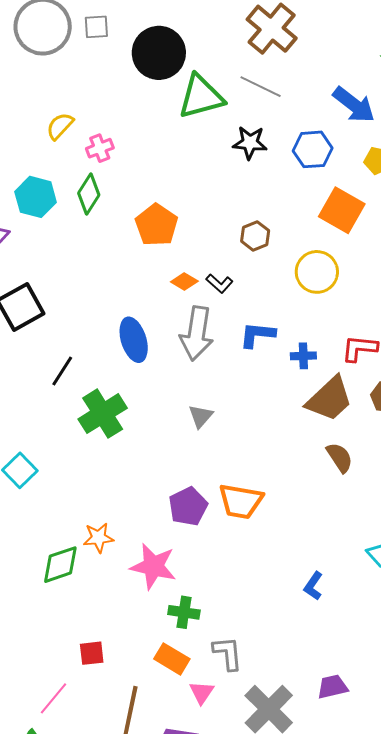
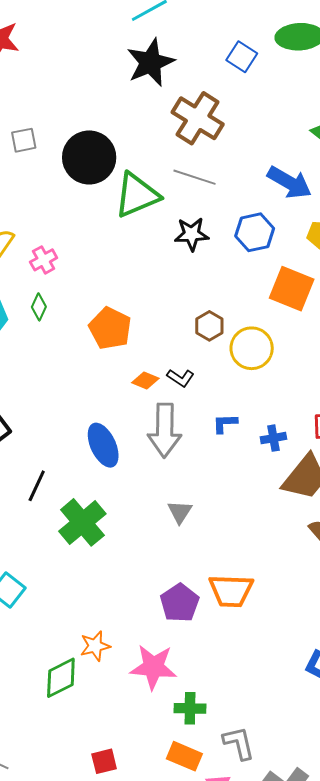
green diamond: (89, 194) -> (39, 307), size x0.7
yellow circle: (317, 272) -> (252, 348), moved
blue L-shape: (257, 335) -> (225, 423), size x0.7

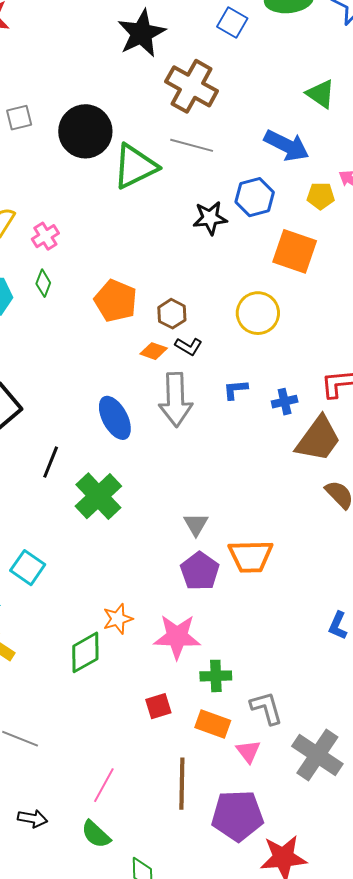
black star: (192, 234) -> (210, 218), moved
brown hexagon: (209, 326) -> (172, 314), moved
gray triangle: (180, 512) -> (196, 524), moved
red square: (104, 761) -> (158, 706), moved

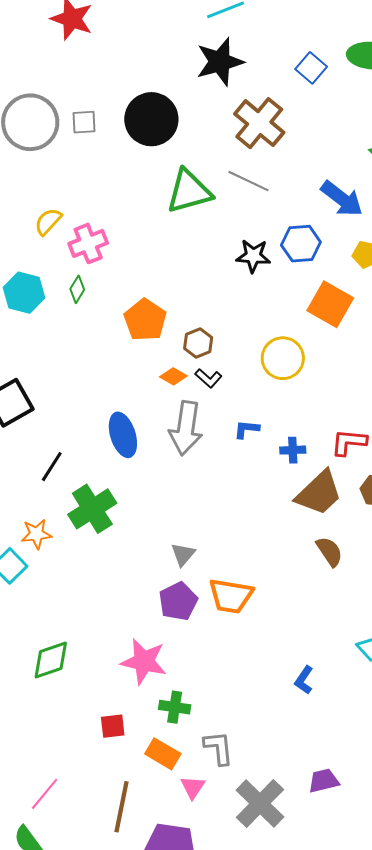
black circle: (85, 131) -> (151, 119), moved
pink cross: (45, 236) -> (88, 243), size x1.4
orange star: (118, 619) -> (36, 534), moved

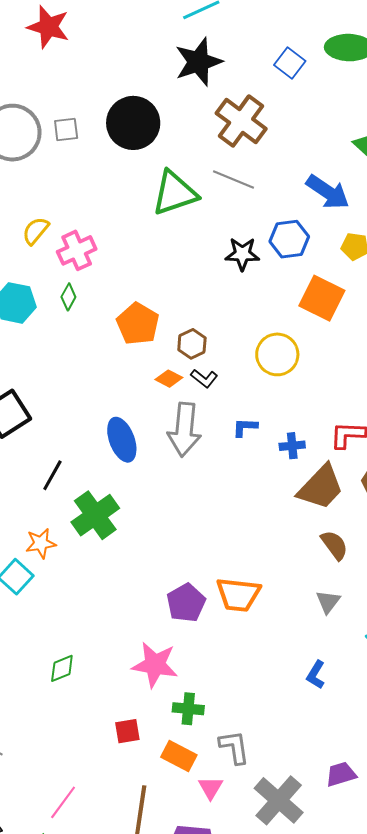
gray triangle: (183, 554) -> (328, 602), moved
green diamond: (51, 660) -> (62, 668), size x0.7

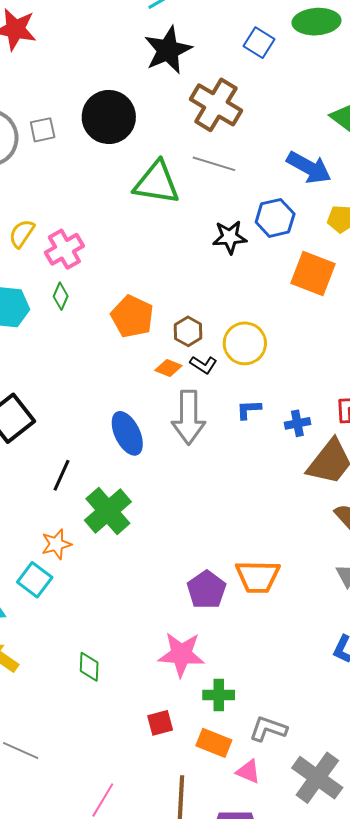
green triangle: (175, 193) -> (157, 183), turned 33
yellow circle: (277, 354) -> (245, 343), moved
green diamond: (62, 668) -> (89, 667), turned -60
gray L-shape: (234, 747) -> (268, 729), turned -57
pink triangle: (211, 788) -> (248, 772), turned -32

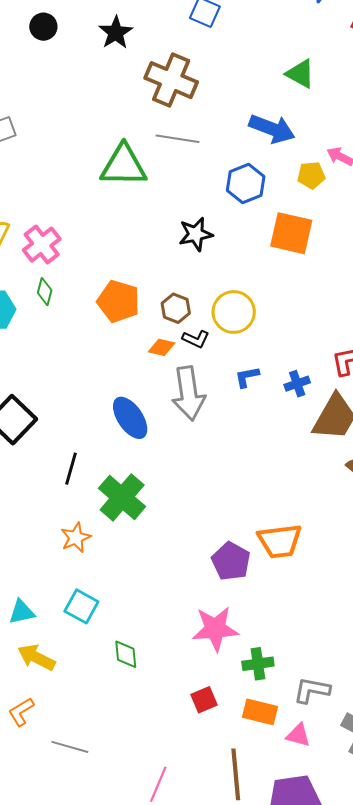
black star: (168, 50) -> (116, 33), size x0.7
black circle: (109, 117) -> (43, 27), moved, size x0.5
black star: (230, 237) -> (196, 234), moved
cyan square: (35, 580) -> (81, 606), moved

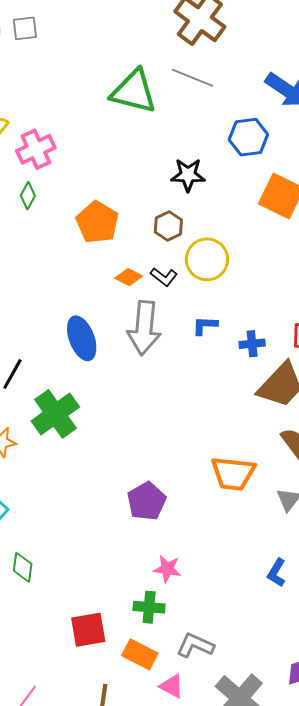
brown hexagon: (176, 308) -> (168, 226), moved
orange trapezoid: (280, 541) -> (233, 473), moved
pink star: (215, 629) -> (167, 569), moved, size x0.6
red square: (204, 700) -> (88, 630), size x1.4

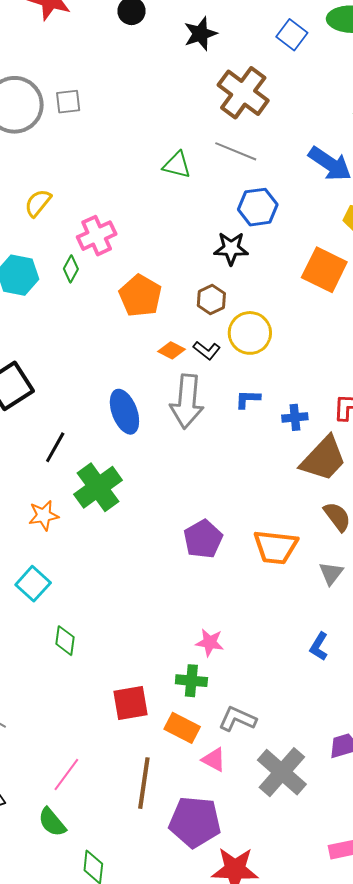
green triangle: (134, 91) -> (177, 165), size x0.6
blue hexagon: (248, 137) -> (258, 207), moved
pink cross: (36, 149) -> (97, 236), moved
purple pentagon: (146, 501) -> (203, 539), moved

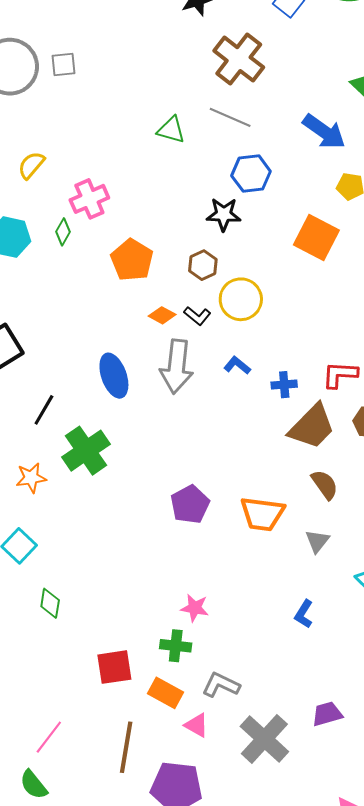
blue L-shape: (248, 399) -> (237, 365), turned 36

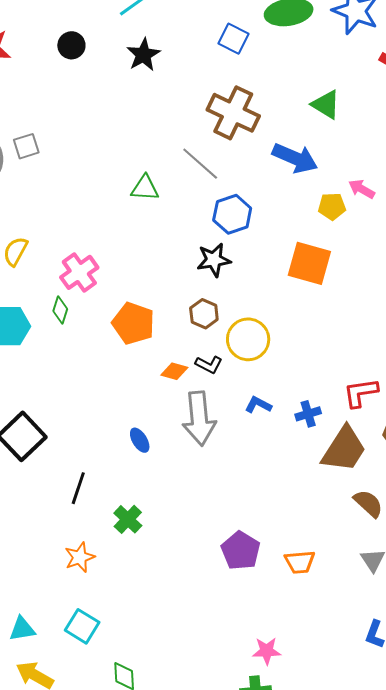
brown cross: (239, 59) -> (233, 113), moved
gray line: (230, 117) -> (200, 164), turned 30
blue ellipse: (114, 376) -> (140, 440), size x0.6
green cross: (86, 451) -> (128, 519), size x0.6
orange trapezoid: (262, 514) -> (300, 562), moved, size x0.7

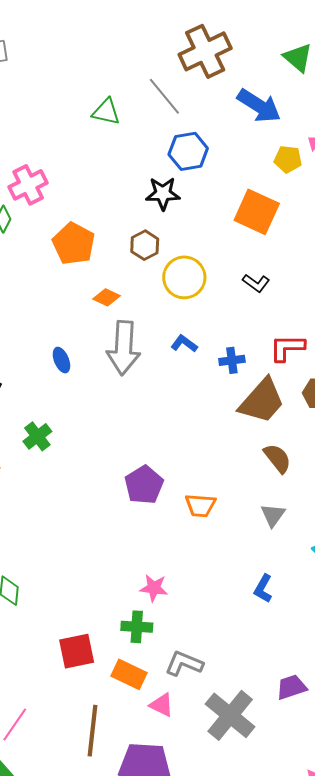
brown cross: (233, 113) -> (205, 51), turned 30
black L-shape: (209, 365) -> (256, 283), moved

